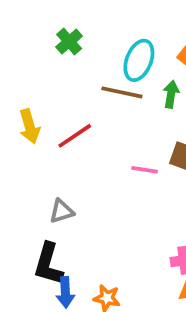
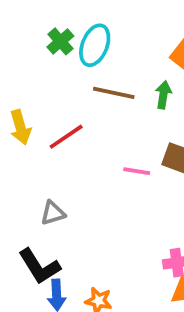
cyan ellipse: (139, 60) -> (95, 45), moved
black L-shape: (48, 264) -> (39, 266), turned -48

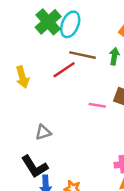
green cross: (60, 41) -> (48, 22), size x1.5
red line: (66, 137) -> (64, 70), moved

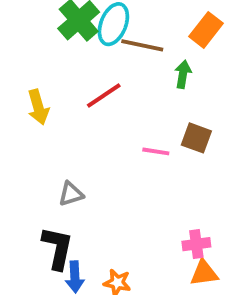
brown line: (82, 55) -> (142, 45), moved
black L-shape: (35, 167) -> (57, 248), turned -136

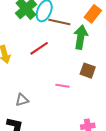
green arrow: (183, 74) -> (81, 37), size x1.6
pink line: (156, 151) -> (62, 86), moved

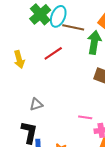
pink line: (62, 86) -> (85, 117), moved

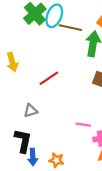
red line: (53, 53) -> (49, 78), moved

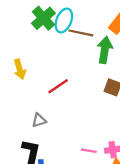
pink line: (83, 125) -> (89, 151), moved

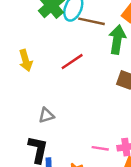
red line: (58, 86) -> (72, 62), moved

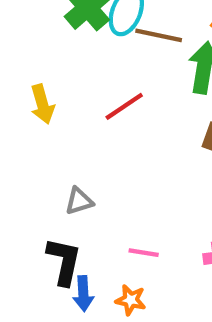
pink line: (100, 148) -> (144, 253), moved

